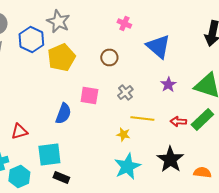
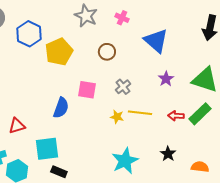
gray star: (58, 21) -> (86, 16), moved
yellow star: (123, 134) -> (117, 117), moved
black star: (170, 159) -> (168, 154), size x0.6

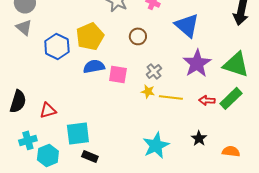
blue hexagon: (29, 34) -> (57, 46), moved
purple star: (166, 79) -> (197, 63), size x1.8
blue semicircle: (61, 108) -> (94, 66), moved, turned -120
yellow star: (117, 117) -> (148, 91), moved

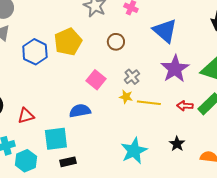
blue semicircle: (94, 66) -> (80, 111), moved
pink square: (118, 74) -> (96, 80), turned 30
black rectangle: (90, 156) -> (68, 162), turned -35

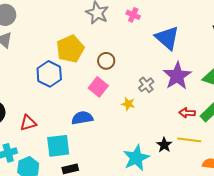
brown circle: (116, 42) -> (106, 61), moved
blue hexagon: (35, 52) -> (49, 74), moved
gray cross: (132, 77) -> (146, 85), moved
yellow line: (149, 103) -> (189, 140), moved
black star: (177, 144) -> (164, 145), moved

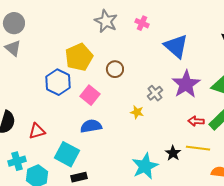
pink square: (98, 87) -> (90, 95), moved
cyan square: (58, 146) -> (67, 154), turned 35

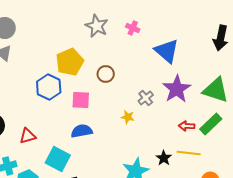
pink square: (90, 95) -> (81, 100), turned -36

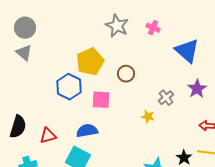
purple star: (177, 89) -> (197, 89), size x0.7
blue semicircle: (82, 131) -> (87, 131), moved

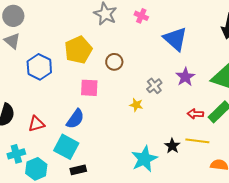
blue hexagon: (69, 87) -> (39, 67), moved
blue semicircle: (87, 131) -> (75, 119), turned 135

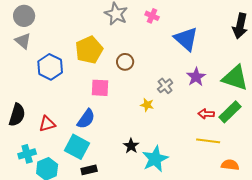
black star: (172, 146) -> (131, 146), moved

